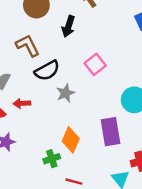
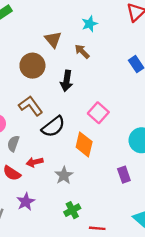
gray star: (66, 93) -> (64, 175), moved
purple rectangle: (110, 132) -> (124, 175), size x0.6
orange diamond: (71, 140) -> (84, 144), moved

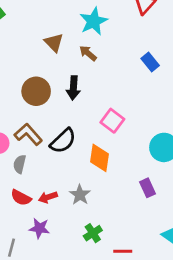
cyan star: (90, 24) -> (94, 21), size x1.5
brown circle: (32, 66) -> (36, 91), moved
brown L-shape: (31, 106) -> (28, 134), moved
red arrow: (35, 162) -> (48, 197), moved
purple star: (26, 202) -> (39, 228), turned -30

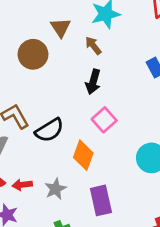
black arrow: (73, 88) -> (93, 82), moved
brown circle: (36, 91) -> (33, 54), moved
purple rectangle: (148, 188) -> (101, 200), moved, size x1.5

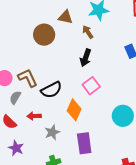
brown triangle: (61, 28) -> (65, 17), turned -49
red arrow: (22, 185) -> (34, 116), moved

